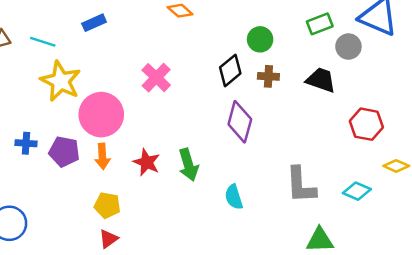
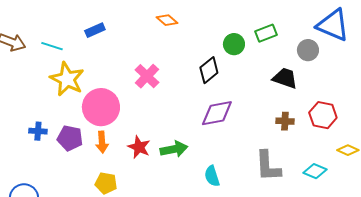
green rectangle: (320, 24) -> (266, 33), moved
brown cross: (268, 76) -> (285, 121), moved
purple diamond: (240, 122) -> (217, 113), turned 64
green arrow: (188, 165) -> (174, 149), turned -84

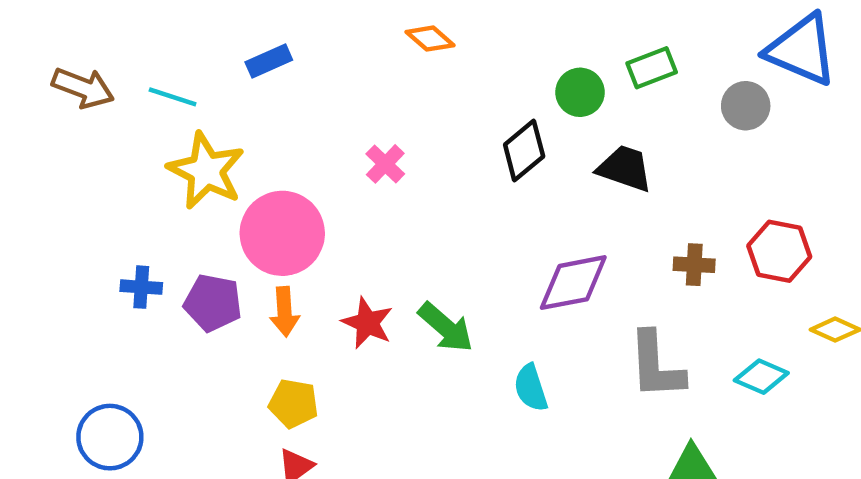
pink cross: (147, 76) -> (385, 164), size x0.7
black trapezoid: (285, 78) -> (625, 168), moved
purple diamond: (217, 113) -> (573, 283), moved
green arrow: (174, 149) -> (446, 327), turned 52

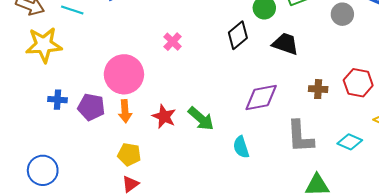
yellow star: (206, 171) -> (44, 45), moved, turned -30

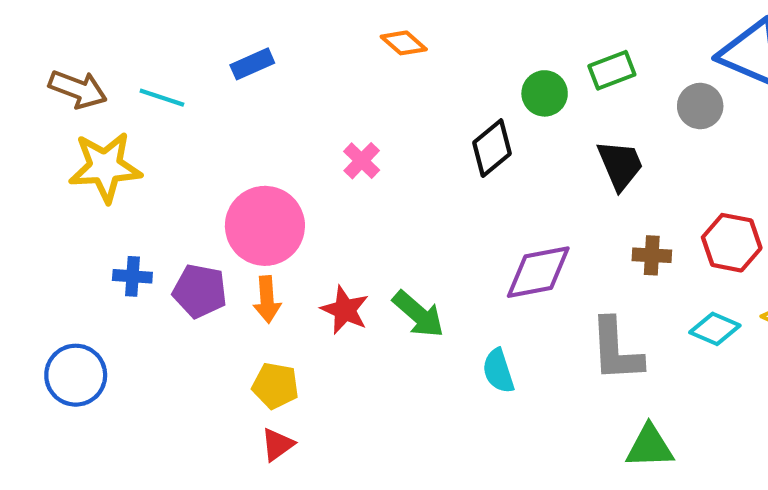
black trapezoid: (285, 44) -> (620, 165), moved, turned 48
cyan diamond: (350, 142) -> (715, 329), moved
blue circle: (43, 170) -> (76, 375), moved

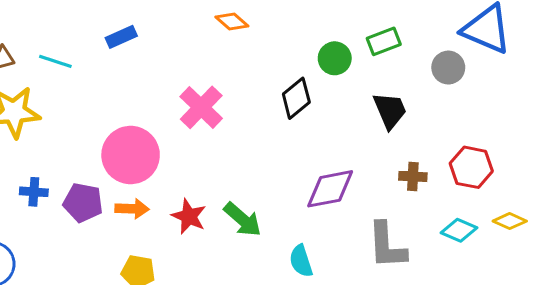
pink cross: (362, 161) -> (201, 107), size x1.6
orange arrow: (267, 299) -> (132, 209), turned -84

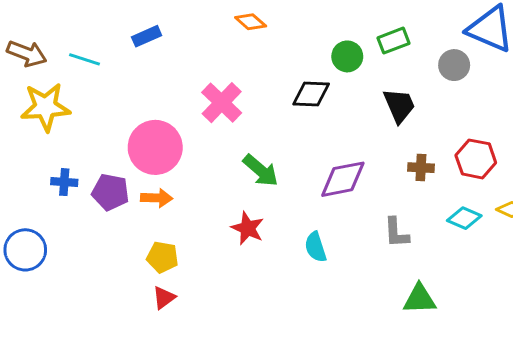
black diamond: (296, 98) -> (311, 94), turned 42
red star: (189, 216) -> (248, 228), moved
green arrow: (243, 219) -> (261, 170), moved
gray L-shape: (387, 246) -> (396, 233), size x0.7

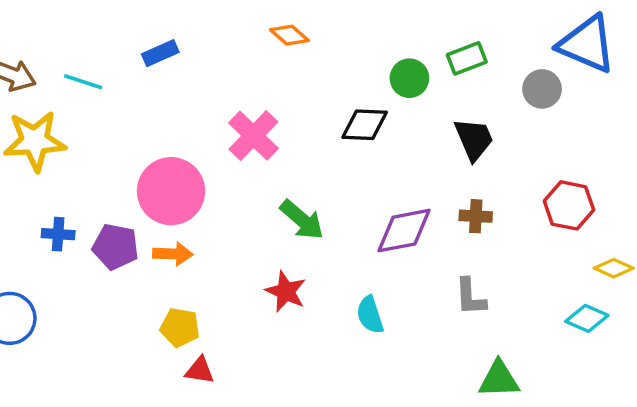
brown cross: (421, 168) -> (476, 216), moved
cyan diamond: (464, 218) -> (587, 318), moved
red triangle: (164, 298) -> (200, 370), moved, turned 45

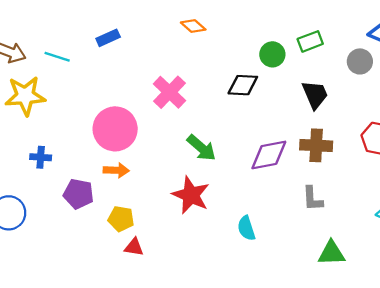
brown cross: (476, 216) -> (316, 145), size x1.5
purple pentagon: (115, 247) -> (78, 194), moved
red star: (286, 291) -> (191, 195), size x1.4
cyan semicircle: (370, 315) -> (246, 228), moved

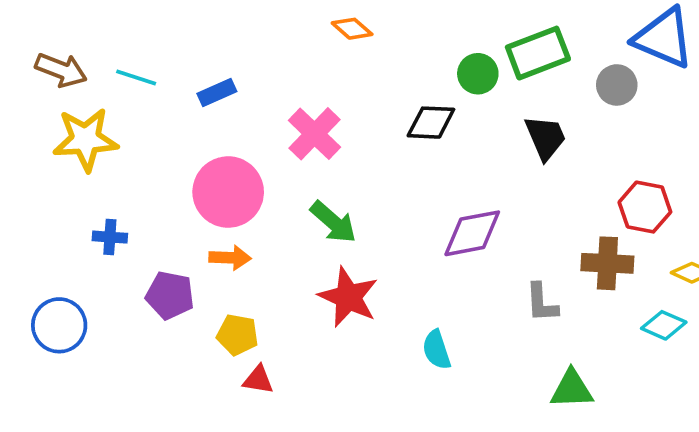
blue rectangle: (108, 38) -> (217, 93), moved
green rectangle: (310, 41) -> (538, 53), size x1.5
brown cross: (316, 145) -> (607, 263), moved
green arrow: (201, 148) -> (333, 222), moved

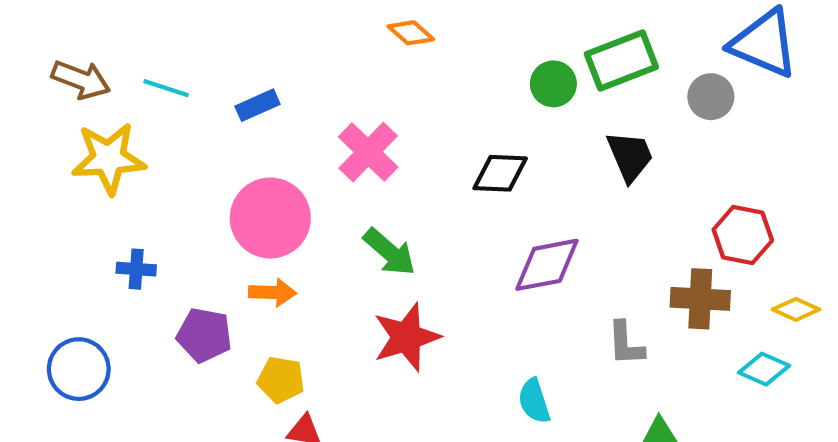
black diamond: (431, 123) -> (500, 173), moved
red star: (348, 297) -> (407, 337), turned 30
cyan semicircle: (437, 350) -> (534, 401), moved

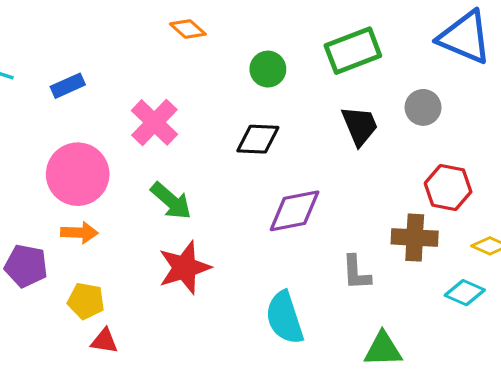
green circle: (553, 84) -> (268, 69), moved
gray circle: (711, 97) -> (423, 107), moved
cyan semicircle: (534, 401) -> (285, 318), size x1.5

